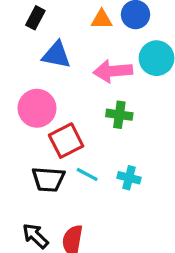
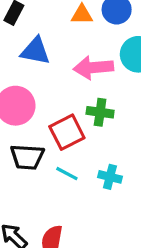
red square: (66, 141) -> (67, 132), moved
black trapezoid: (48, 179) -> (27, 157), moved

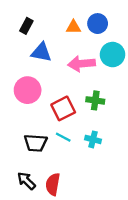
green cross: (100, 112) -> (95, 100), moved
black trapezoid: (27, 157) -> (36, 143), moved

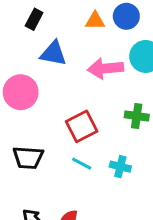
pink circle: (28, 90) -> (21, 92), moved
green cross: (95, 100) -> (137, 116), moved
black trapezoid: (36, 143) -> (28, 158), moved

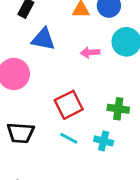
pink arrow: (105, 68) -> (90, 53), size x0.6
green cross: (137, 116) -> (118, 109), moved

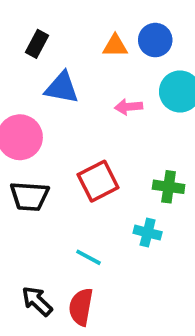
black trapezoid: (20, 133) -> (29, 196), moved
cyan line: (69, 138) -> (89, 257), moved

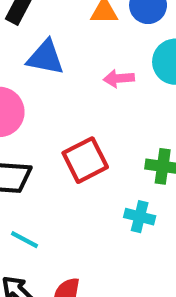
cyan line: (89, 257) -> (24, 240), moved

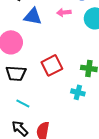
pink arrow: (119, 78) -> (64, 12), moved

